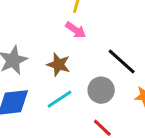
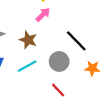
pink arrow: (76, 30) -> (43, 15), turned -84

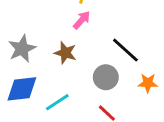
cyan line: (27, 66) -> (57, 102), moved

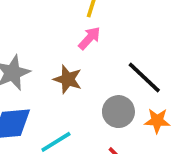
orange star: (148, 83) -> (157, 121), moved

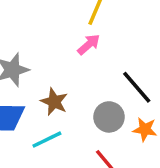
brown star: (68, 79) -> (54, 102), moved

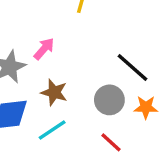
pink arrow: (89, 44) -> (44, 49), moved

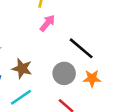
pink arrow: (44, 49) -> (47, 23), moved

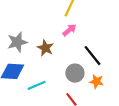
brown star: (22, 69) -> (45, 48), moved

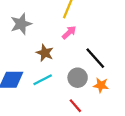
gray star: (17, 42) -> (21, 24), moved
cyan line: (37, 85) -> (43, 80), moved

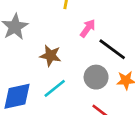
pink arrow: (69, 32) -> (88, 28), moved

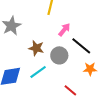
gray circle: (96, 77) -> (59, 55), moved

